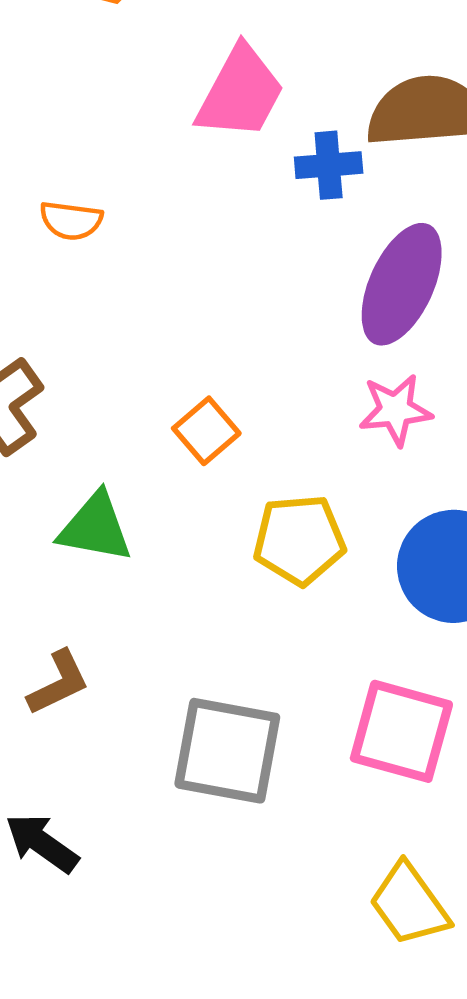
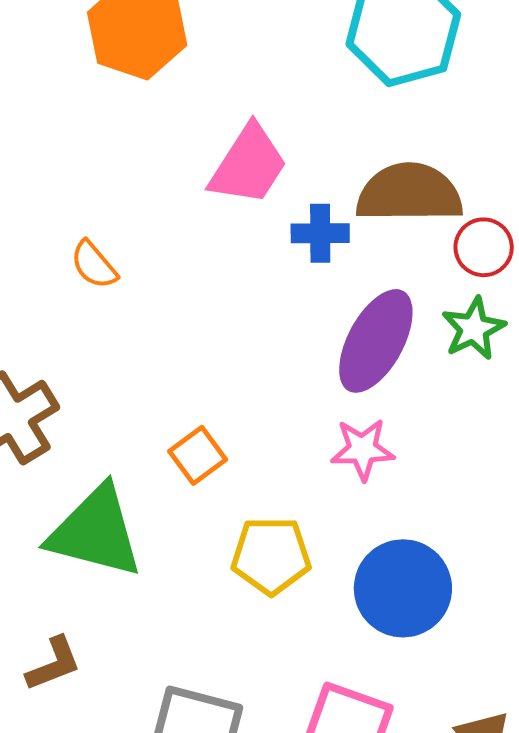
orange semicircle: (71, 221) -> (94, 265), turned 38
green triangle: (95, 527) -> (95, 532), size x1.5

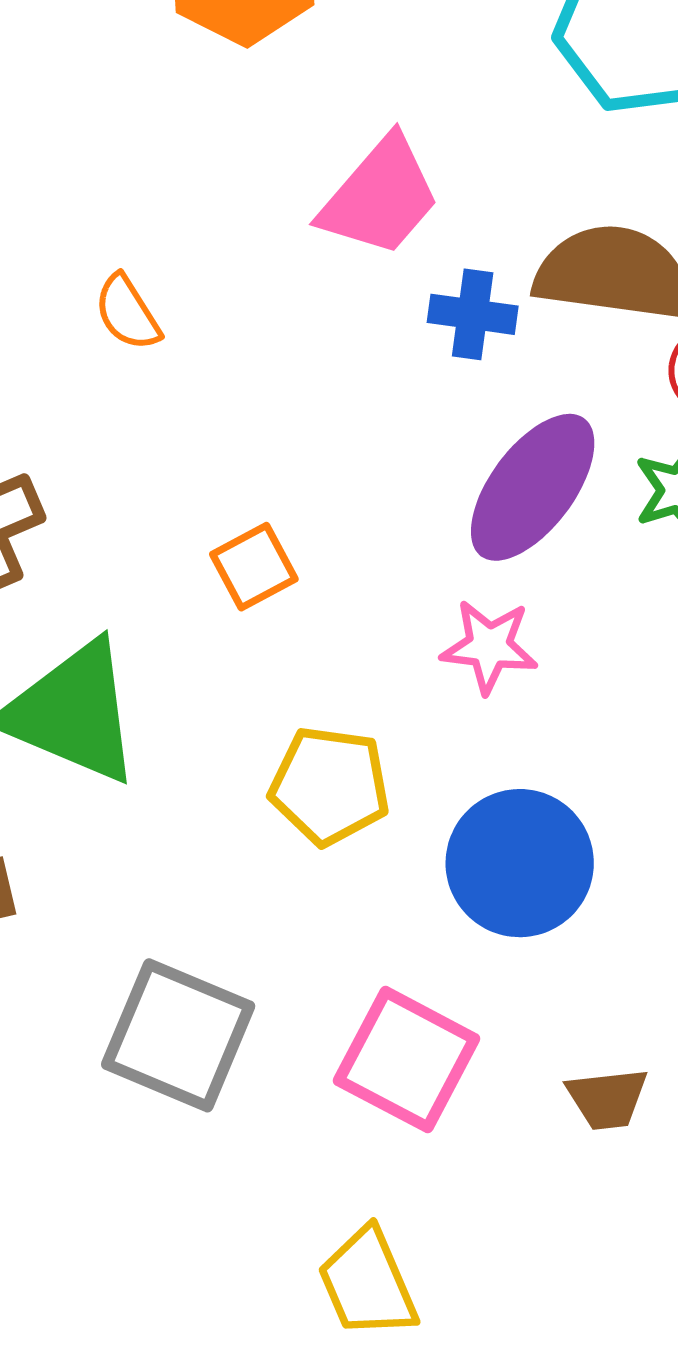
orange square: (198, 455) -> (254, 567), moved

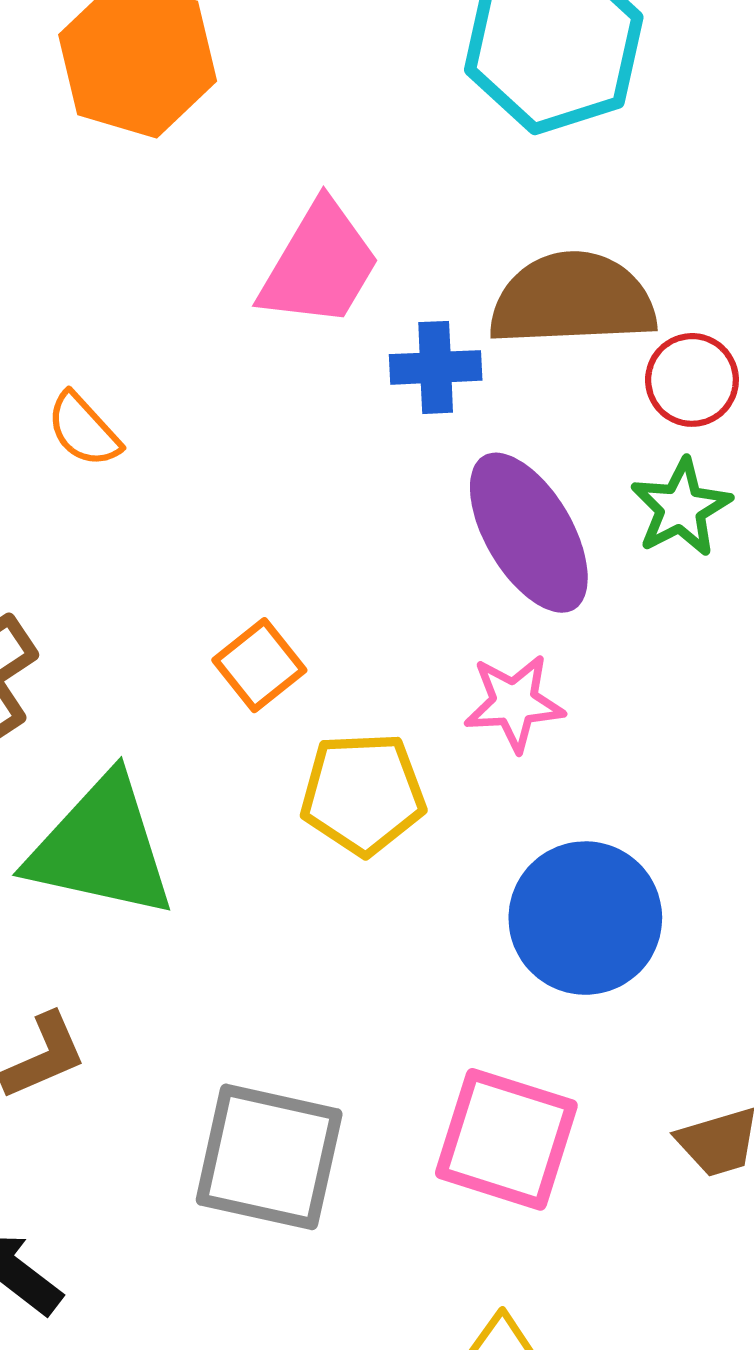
purple ellipse: (533, 487) -> (529, 533), turned -57
yellow pentagon: (330, 786) -> (363, 794), moved

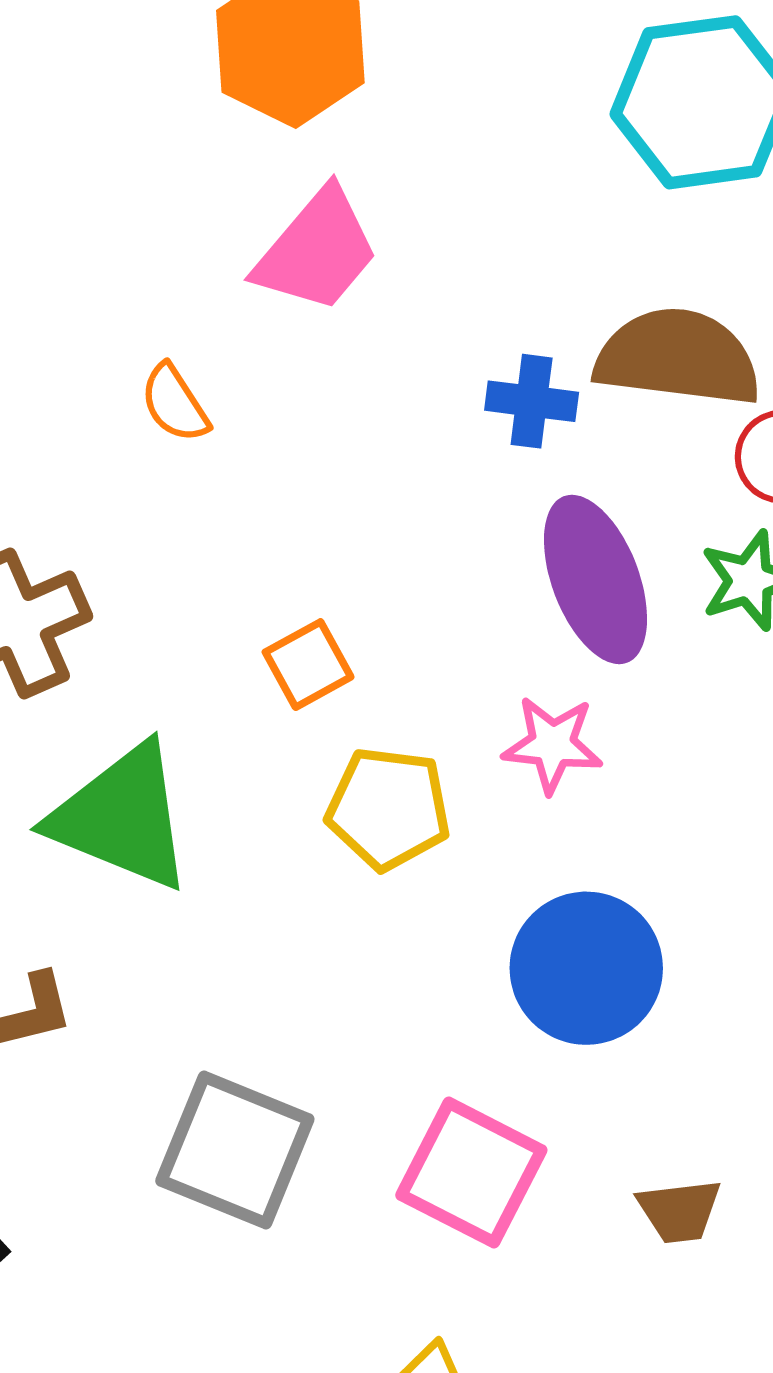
pink trapezoid: (320, 265) -> (317, 251), moved

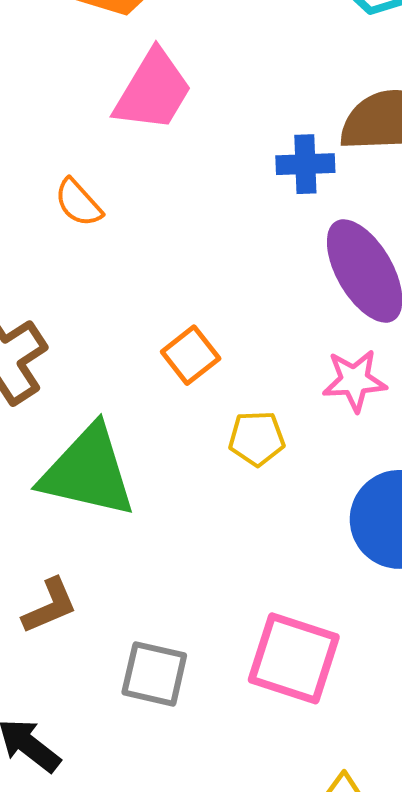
yellow pentagon: (388, 808) -> (257, 438), size x0.7
gray square: (235, 1150) -> (154, 674), moved, size x0.7
pink square: (471, 1173) -> (294, 658), moved

